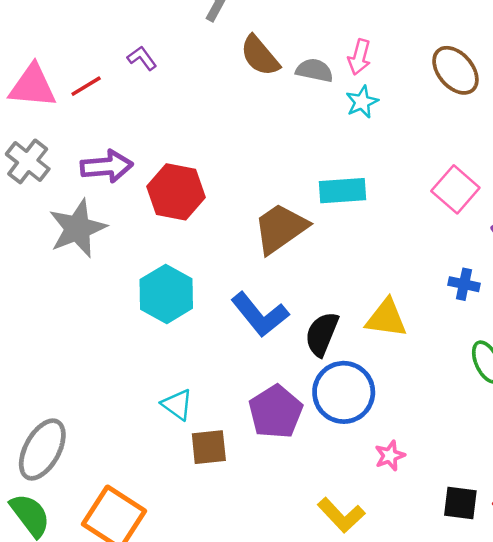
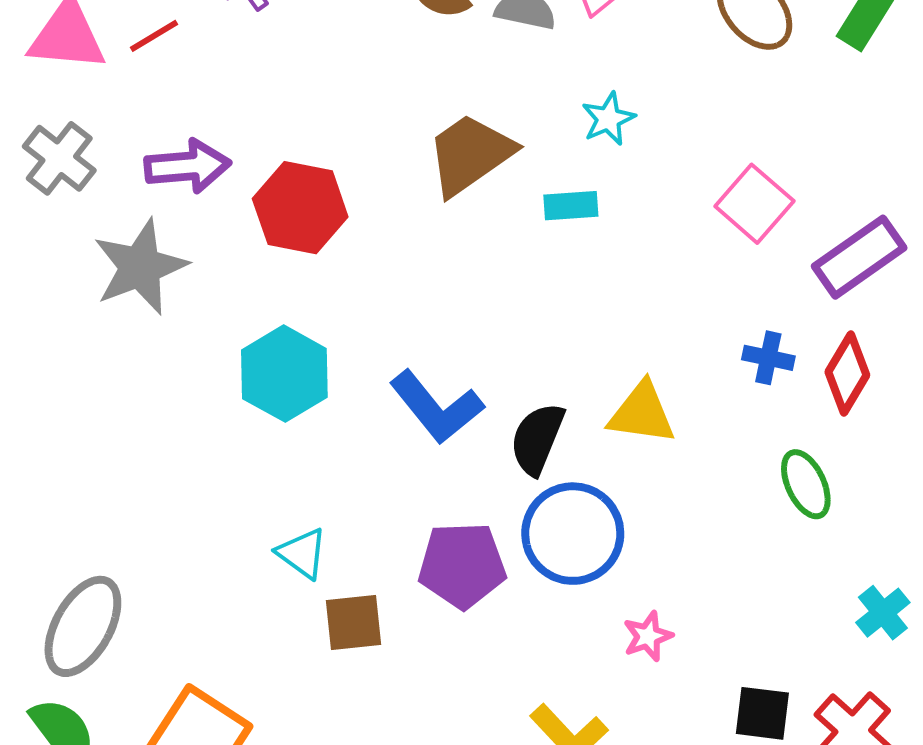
cyan star: (362, 102) -> (608, 119), moved
cyan rectangle: (342, 191) -> (571, 206), size x0.7
brown trapezoid: (280, 228) -> (470, 154), moved
purple pentagon: (276, 412) -> (462, 565), turned 30

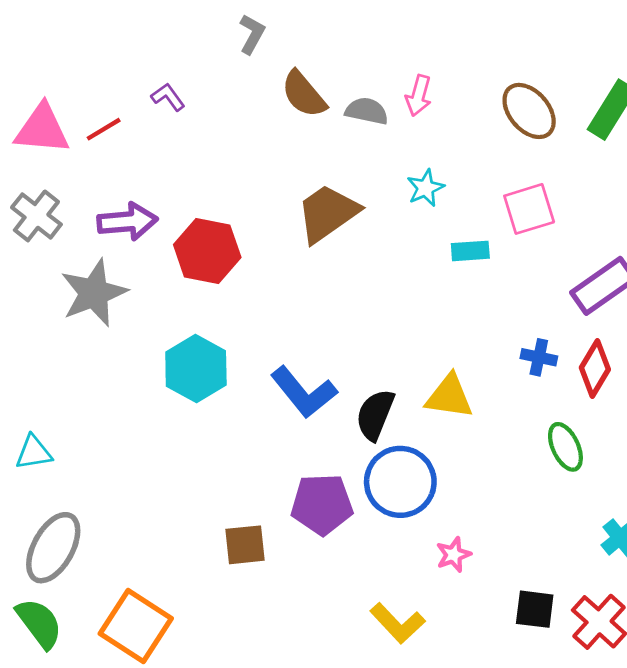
pink square: (754, 204) -> (529, 209), moved, turned 32
cyan rectangle: (571, 206) -> (470, 251), moved
cyan triangle: (302, 553) -> (34, 452), moved, turned -45

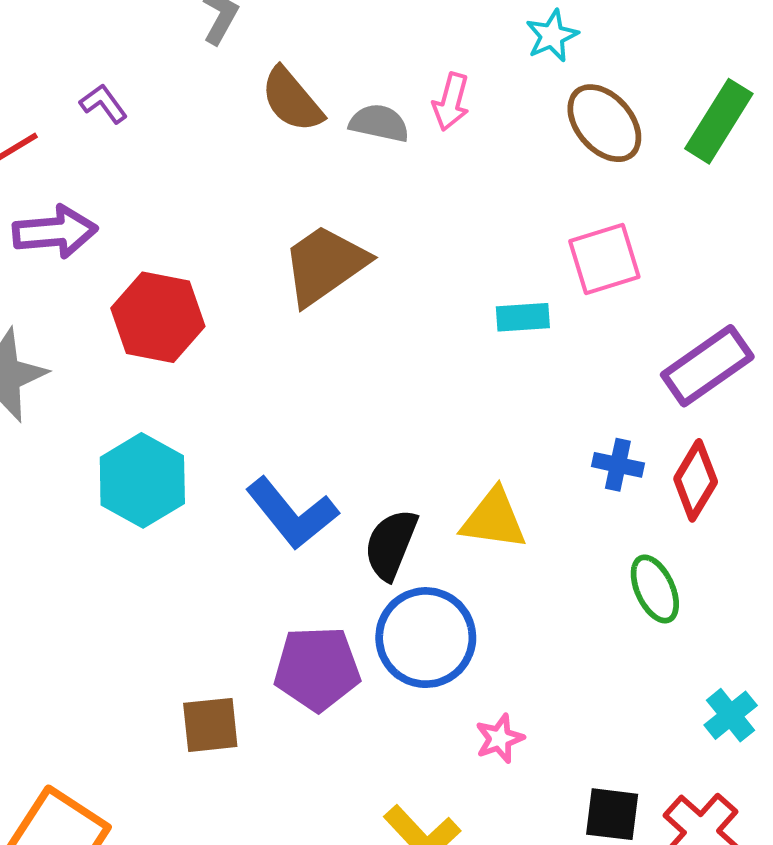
cyan star: (426, 188) -> (552, 36), moved
purple arrow: (127, 222) -> (55, 232), moved

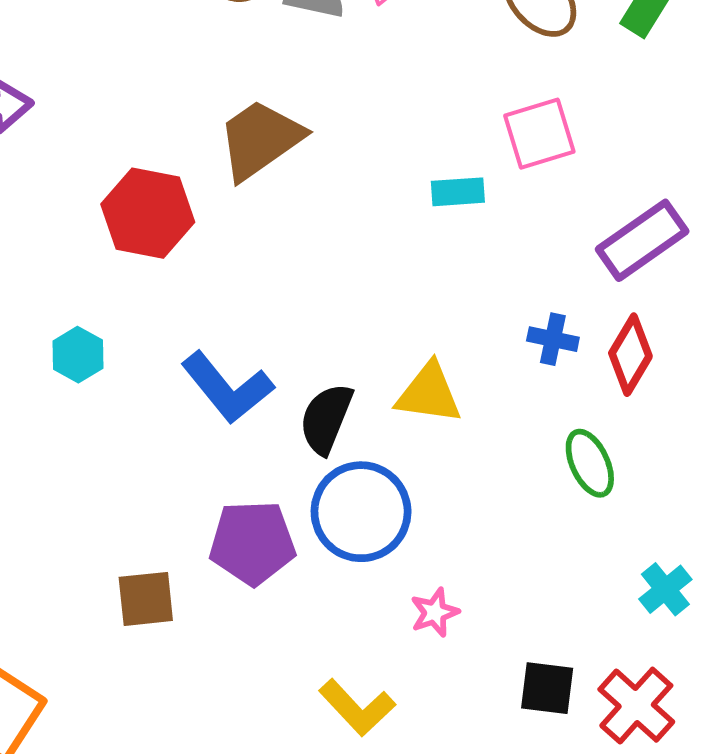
red hexagon: (158, 317) -> (148, 213), moved
cyan hexagon: (142, 480) -> (78, 355), size x0.6

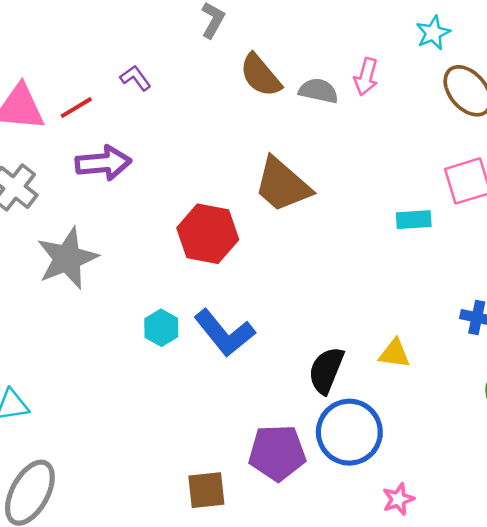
brown trapezoid: (260, 139) -> (282, 185), turned -104
blue L-shape: (227, 388) -> (224, 333), moved
yellow triangle: (429, 393) -> (394, 354), size x0.7

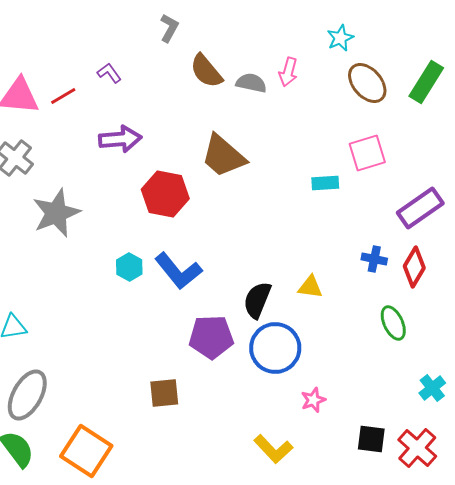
purple arrow: (103, 163) -> (120, 139), moved
purple pentagon: (277, 453) -> (211, 337), moved

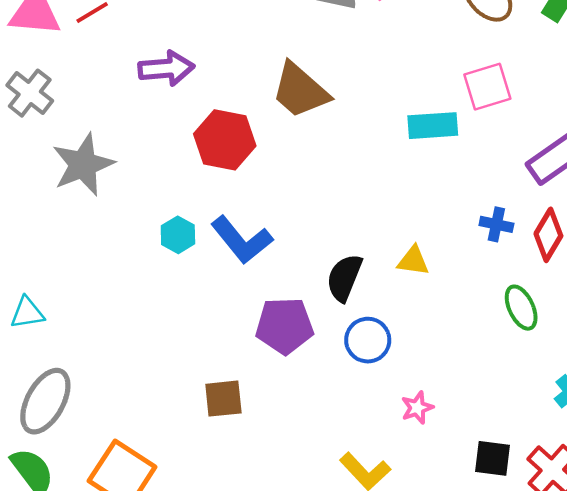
cyan rectangle: (325, 183) -> (433, 126), size x1.4
blue circle: (275, 348) -> (368, 340), size x0.7

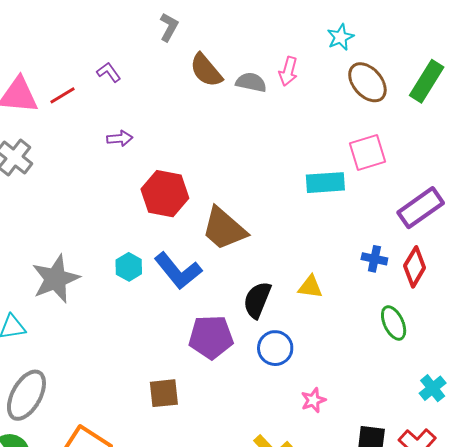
purple arrow: (166, 68) -> (120, 138), size x0.6
brown trapezoid: (300, 90) -> (224, 229), moved
gray star: (83, 165) -> (56, 279), moved

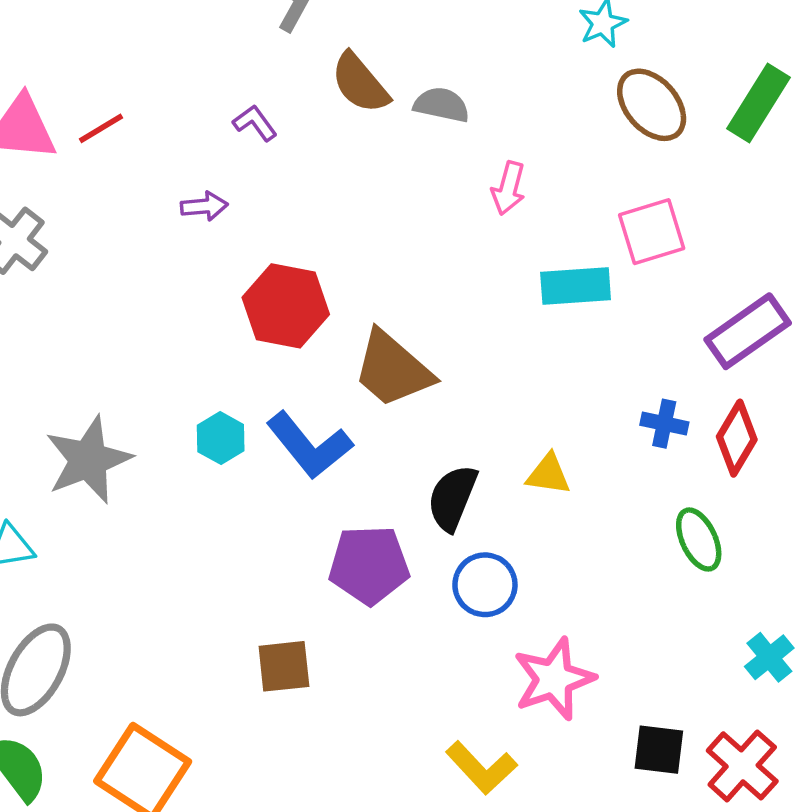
pink arrow: (288, 71) -> (509, 188), moved
purple L-shape: (109, 72) -> (255, 123), moved
pink star: (313, 400) -> (554, 679), size x1.8

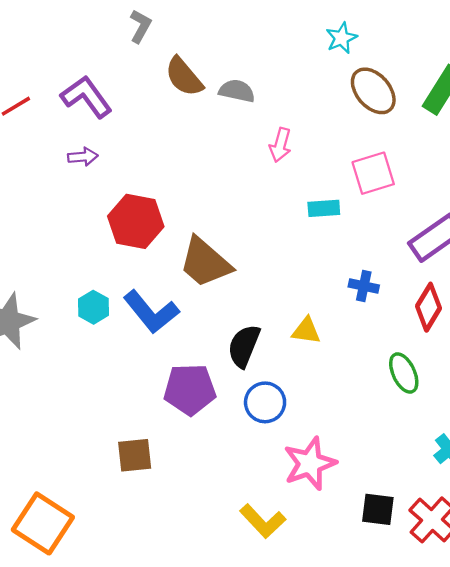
purple L-shape: (255, 123) -> (86, 97), moved, size x1.8
cyan rectangle: (576, 286) -> (324, 208), size x0.7
blue cross: (664, 424) -> (364, 286), moved

